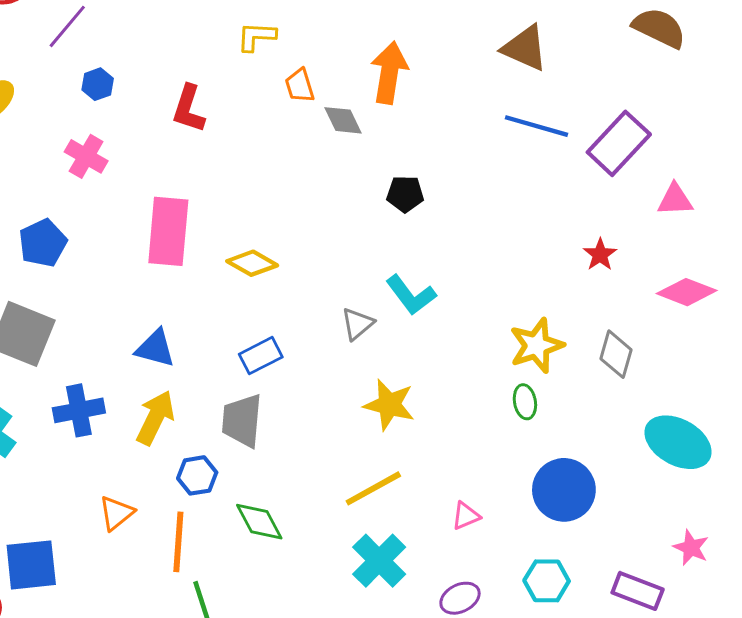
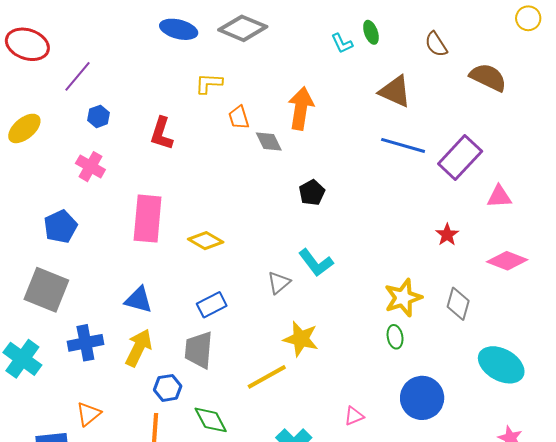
black pentagon: (405, 194) -> (312, 193), turned -30
yellow line: (373, 488) -> (267, 377), moved
orange triangle: (116, 513) -> (88, 414), moved

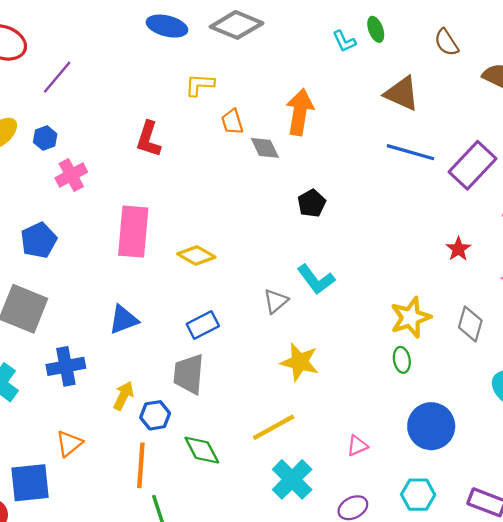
blue hexagon: (99, 116) -> (45, 138), moved
pink cross: (90, 167) -> (71, 175), turned 32
blue triangle: (139, 300) -> (123, 320), turned -36
yellow arrow: (139, 348) -> (123, 396), moved, size x0.7
yellow line: (267, 377) -> (274, 427), moved

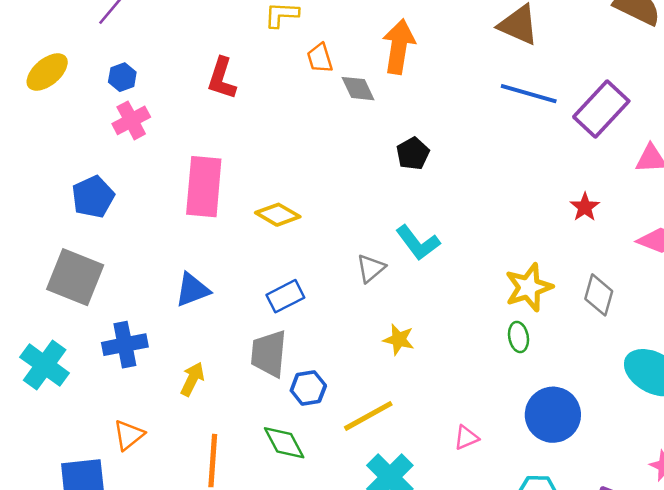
blue hexagon: (45, 138) -> (122, 77), moved
yellow star: (300, 362) -> (399, 340), size x0.7
blue hexagon: (155, 415) -> (308, 388), moved

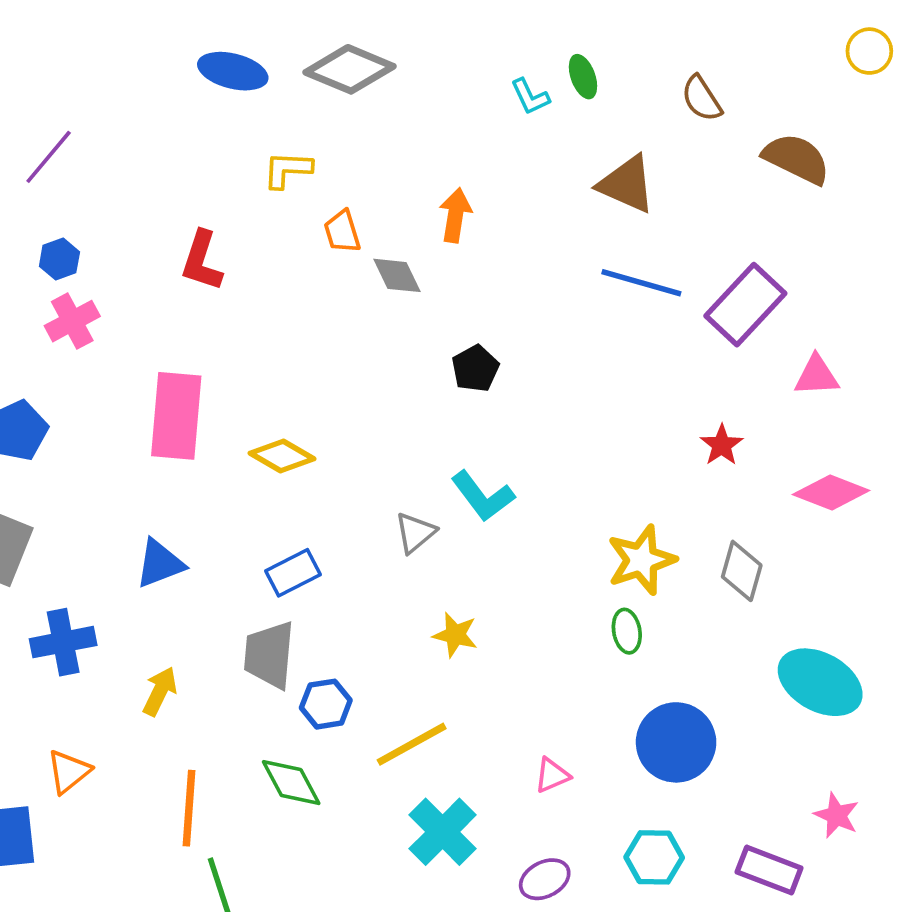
orange arrow: (399, 47) -> (455, 215), size x0.7

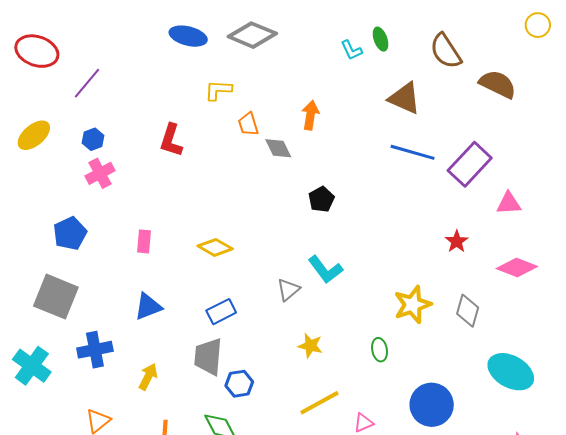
brown semicircle: (702, 98) -> (446, 51), size x1.4
pink rectangle: (176, 416) -> (144, 241), moved, size x0.5
green ellipse: (627, 631) -> (380, 350), moved
yellow line: (412, 744) -> (319, 403), moved

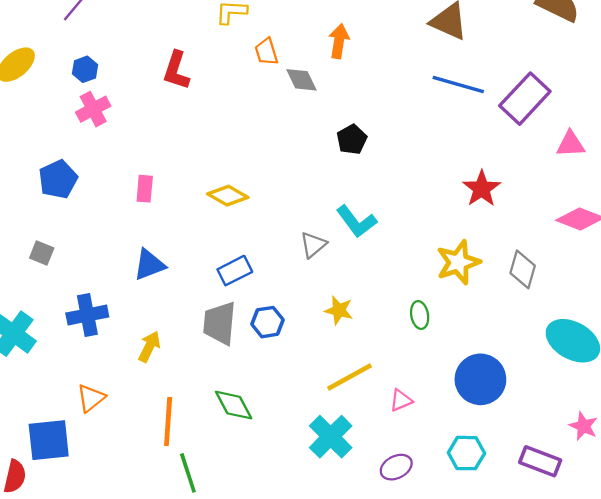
red star: (457, 241) -> (482, 189), moved, size x1.4
gray square: (56, 297) -> (42, 253), size x0.5
blue hexagon: (239, 384) -> (268, 322), moved

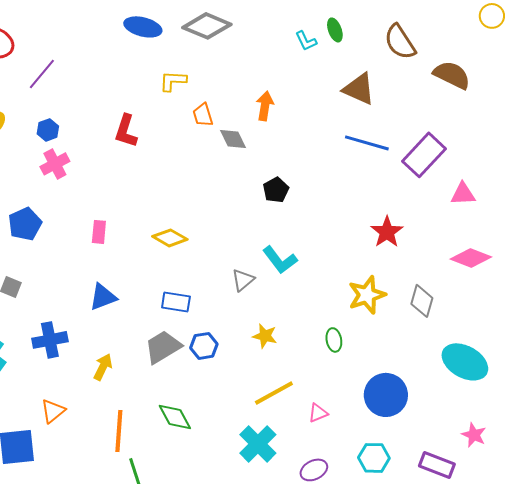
blue rectangle: (235, 271) -> (176, 302), turned 36
gray trapezoid: (220, 323) -> (163, 347), turned 54

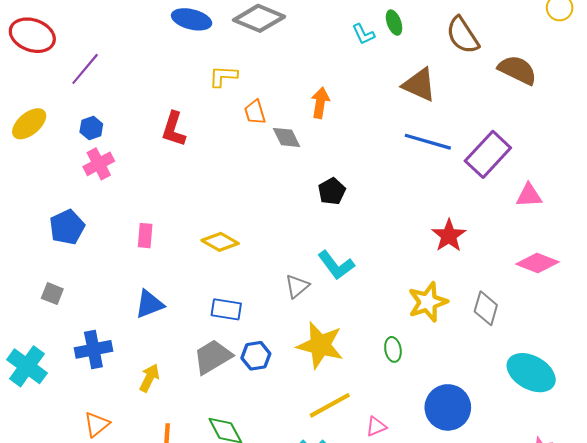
yellow star: (265, 336) -> (320, 345), size x1.8

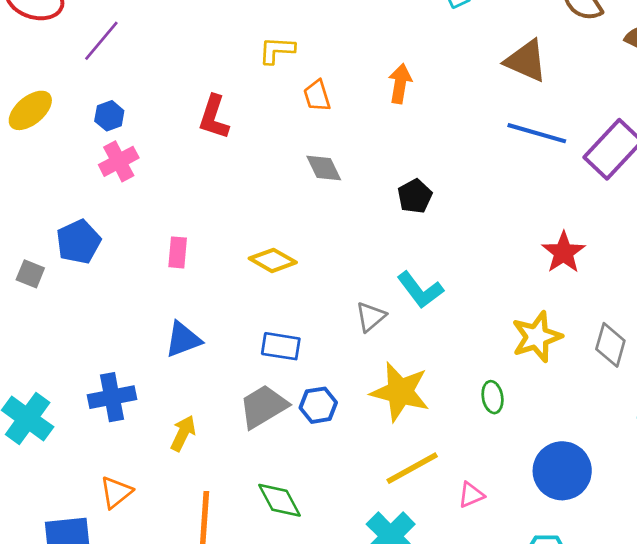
gray diamond: (286, 137) -> (324, 168), moved
gray square: (52, 294) -> (30, 274), moved

